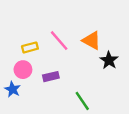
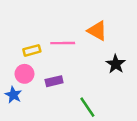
pink line: (59, 41) -> (63, 43), turned -50
orange triangle: (92, 41) -> (97, 31), moved

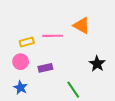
black star: (116, 64) -> (97, 64), moved
blue star: (13, 95) -> (21, 88), moved

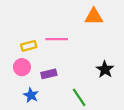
orange triangle: (82, 25) -> (94, 17), moved, turned -30
blue star: (21, 88) -> (31, 95), moved

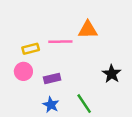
orange triangle: (94, 17) -> (88, 30), moved
blue star: (31, 95) -> (51, 105), moved

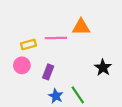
purple rectangle: (52, 79) -> (48, 72), turned -56
blue star: (51, 105) -> (56, 96), moved

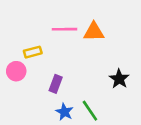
pink line: (56, 38) -> (65, 29), moved
pink circle: (22, 65) -> (16, 71), moved

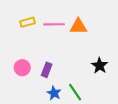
yellow rectangle: (33, 52) -> (28, 22), moved
pink circle: (16, 71) -> (22, 68), moved

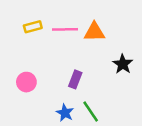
black star: (100, 66) -> (123, 64), moved
purple rectangle: (47, 70) -> (75, 79), moved

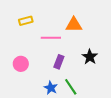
pink line: (65, 29) -> (51, 38), moved
black star: (123, 64) -> (90, 57), moved

